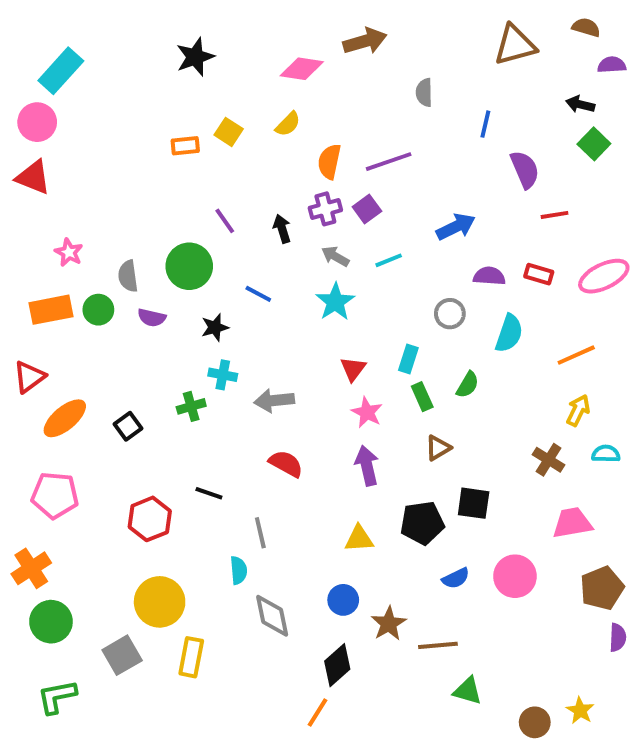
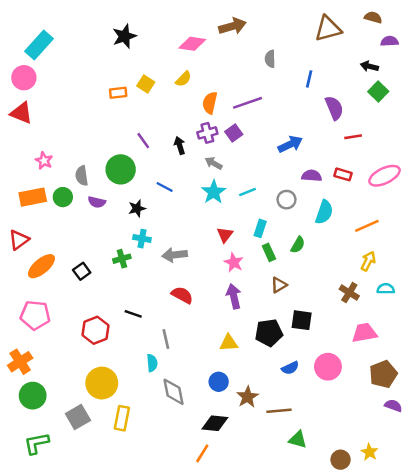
cyan line: (389, 260) -> (248, 192), moved
purple semicircle: (618, 637) -> (393, 406), turned -72
black diamond: (337, 665) -> (215, 423), turned 48

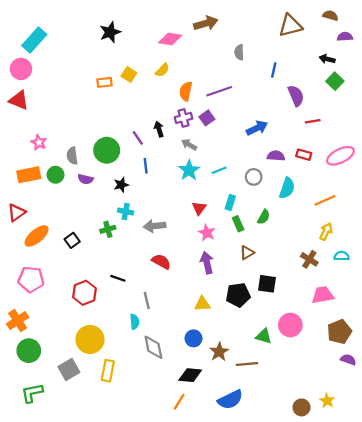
purple line: (143, 141) -> (138, 138), moved
blue line: (165, 187) -> (146, 166), turned 56
blue semicircle: (290, 368) -> (230, 400), moved, size x1.6
green triangle: (298, 440) -> (264, 336), moved

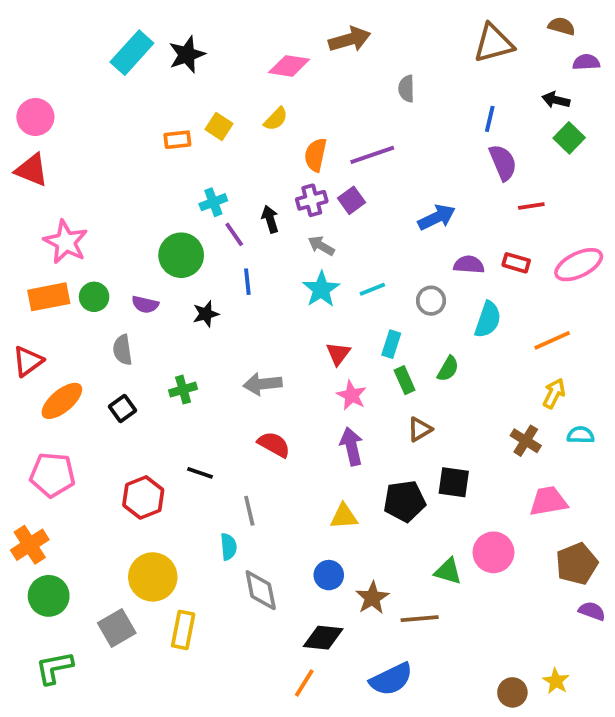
cyan rectangle: (34, 40) -> (132, 53), moved
blue line: (274, 70) -> (490, 119), moved
pink star: (39, 142) -> (66, 242), size x1.6
gray semicircle: (72, 156) -> (122, 350), moved
cyan cross: (126, 211) -> (213, 202), moved, turned -32

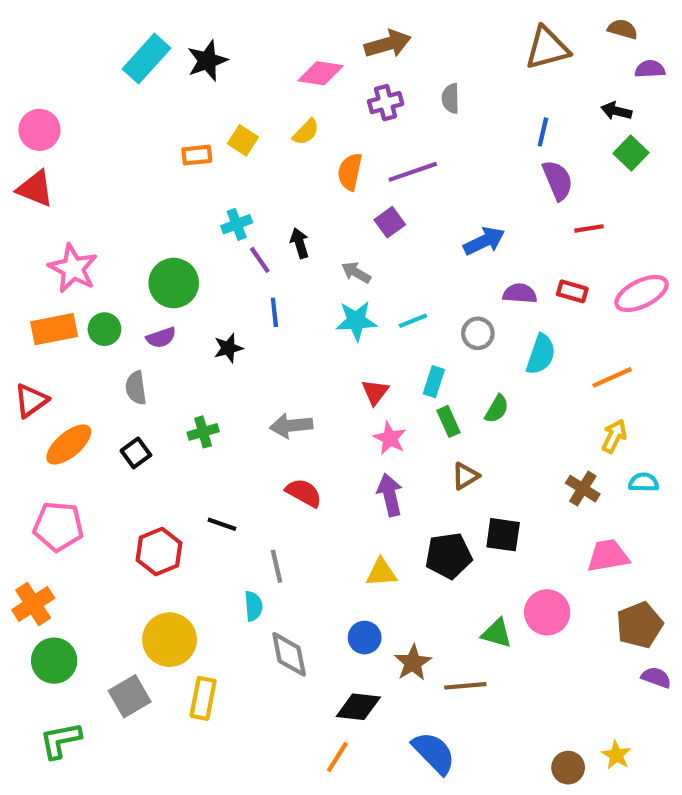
purple cross: (312, 200) -> (386, 103), moved
green circle: (181, 255) -> (174, 283), moved
cyan star: (321, 289) -> (356, 321), turned 30
purple semicircle: (145, 304) -> (161, 338), turned -32
blue semicircle: (391, 679) -> (434, 753), turned -108

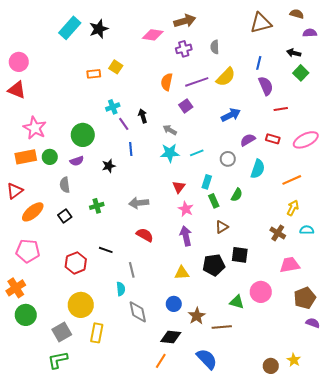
yellow semicircle: (306, 132) -> (226, 77), moved, size x1.5
purple semicircle: (520, 293) -> (248, 140), turned -35
green L-shape: (60, 740) -> (58, 360), moved

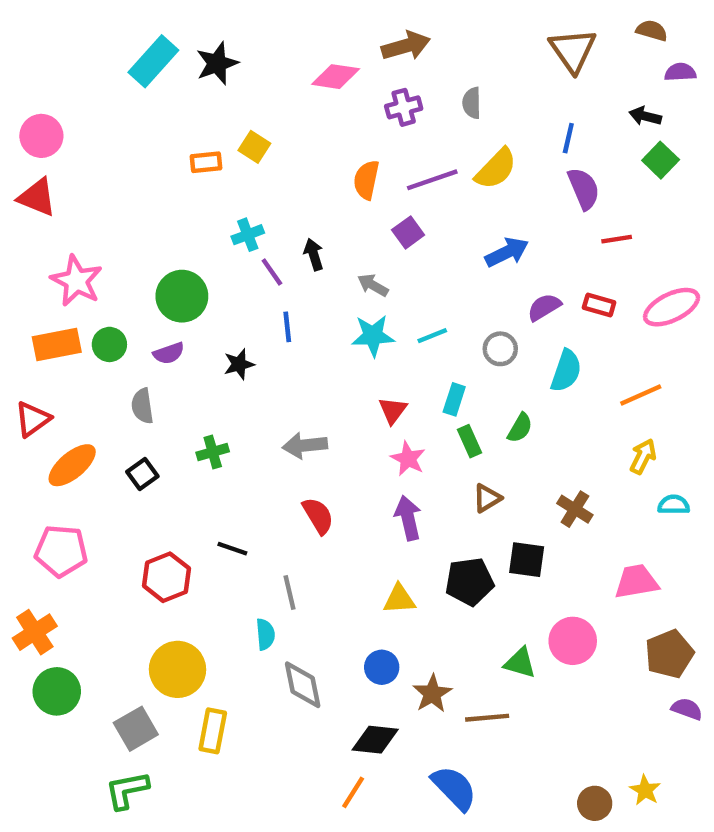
brown triangle: (261, 23) -> (573, 50), turned -50
brown cross: (278, 233) -> (575, 509), moved
red semicircle: (145, 235) -> (318, 516), turned 30

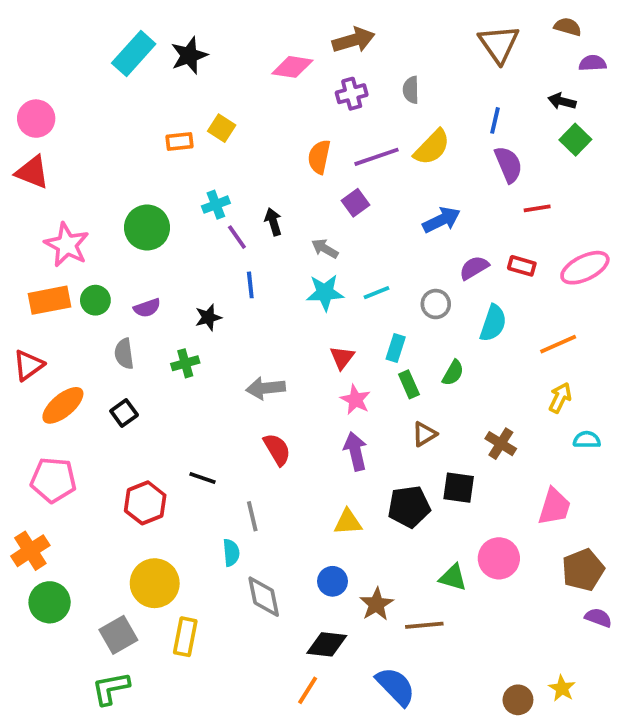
green circle: (182, 296) -> (147, 228), moved
green cross: (213, 452) -> (185, 363), moved
pink trapezoid: (636, 582) -> (554, 507), turned 117

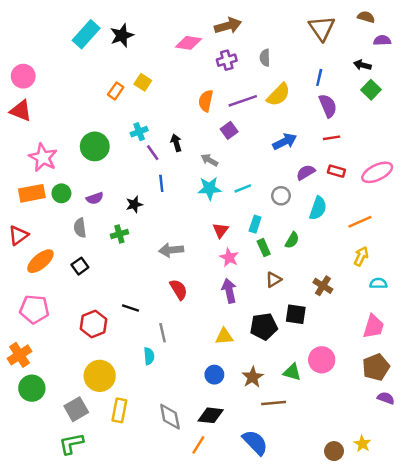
orange rectangle: (180, 141) -> (116, 91), turned -49
red line: (537, 208) -> (332, 138), moved
pink trapezoid: (554, 507) -> (373, 327), moved
gray diamond: (264, 597) -> (170, 417), moved
brown star: (376, 604) -> (253, 377), moved

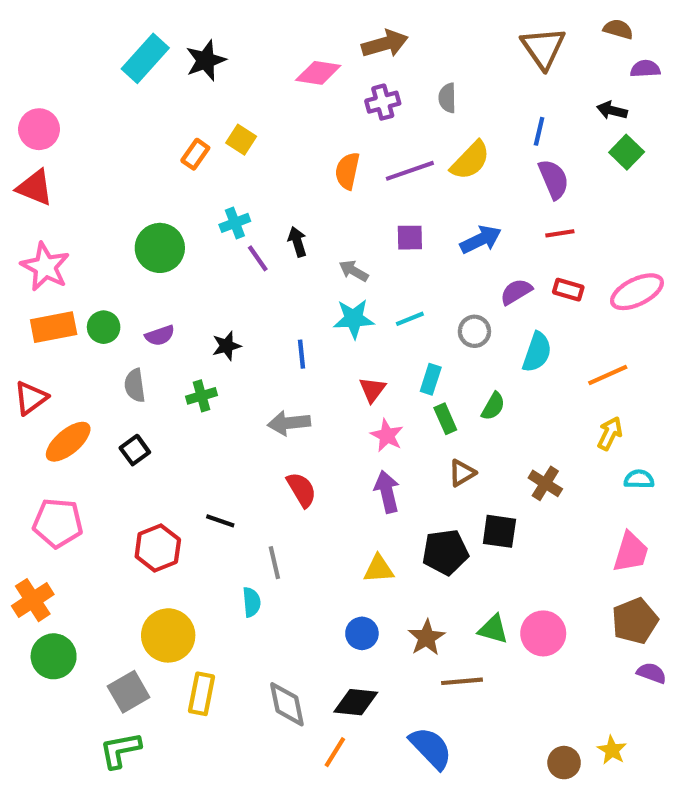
purple square: (229, 130) -> (410, 238), moved, turned 35
pink star: (43, 158) -> (45, 267), moved
blue line: (161, 183) -> (302, 354), moved
pink circle: (322, 360) -> (543, 633), moved

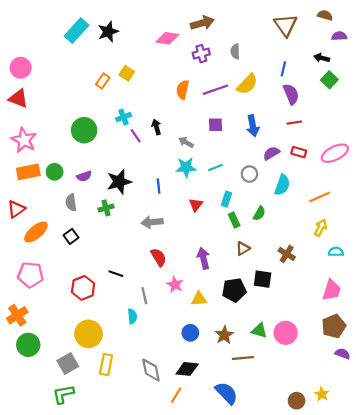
blue arrow: (481, 240) -> (253, 126), turned 105
black star: (227, 346) -> (119, 182), size x1.6
pink star: (387, 435) -> (175, 285), moved

